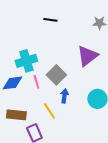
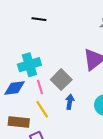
black line: (50, 20) -> (39, 19), moved
yellow line: (49, 111) -> (42, 109), moved

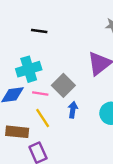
black line: (39, 19) -> (39, 31), moved
pink line: (40, 87) -> (40, 94), turned -64

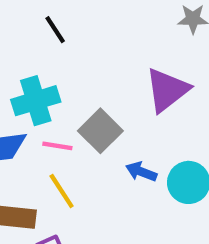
black line: (39, 31) -> (55, 30), turned 49
blue arrow: (73, 110) -> (141, 172), moved, turned -77

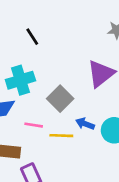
pink line: (57, 146) -> (34, 125), moved
yellow line: (62, 191) -> (61, 136), moved, turned -55

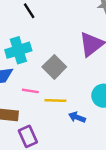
blue arrow: (85, 124) -> (77, 117), moved

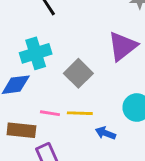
pink line: (30, 91) -> (50, 113), moved

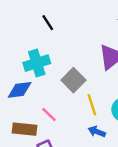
pink line: (50, 113) -> (49, 114), turned 35
yellow line: (80, 113) -> (92, 105), moved, turned 70

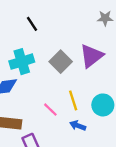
gray square: (73, 80) -> (61, 62), moved
pink line: (49, 114) -> (50, 110), moved

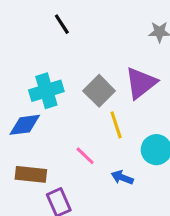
black line: (32, 24) -> (62, 24), moved
yellow line: (73, 100) -> (116, 125), moved

